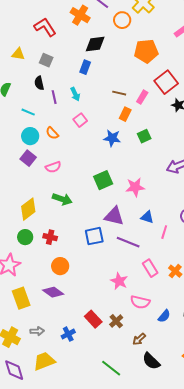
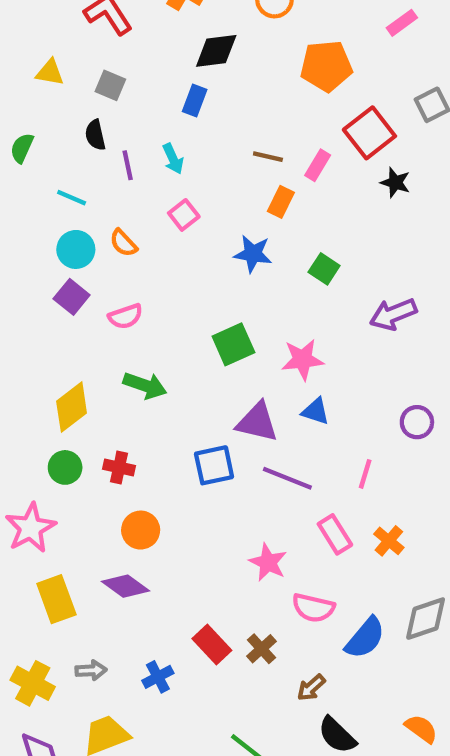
green square: (144, 136) -> (324, 269), moved, turned -32
blue triangle: (147, 217) -> (315, 411), moved
pink line: (164, 232) -> (365, 474), moved
blue semicircle: (164, 316) -> (365, 638), size x1.5

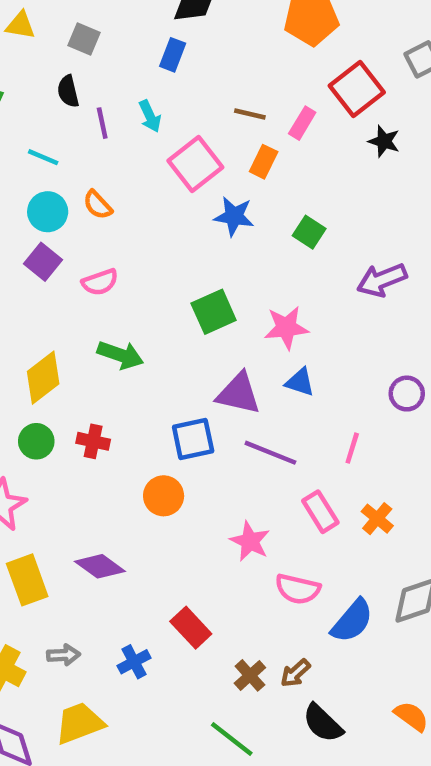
pink square: (184, 215) -> (195, 164), moved, size x1.6
orange circle: (141, 530) -> (164, 496), moved
brown cross: (262, 649) -> (250, 675), moved

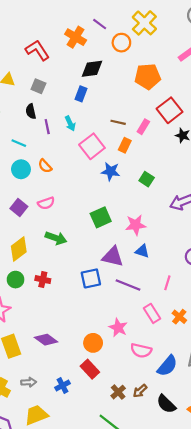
purple square: (43, 262) -> (19, 207), moved
orange circle: (164, 496) -> (93, 343), moved
black semicircle: (323, 723) -> (166, 404), moved

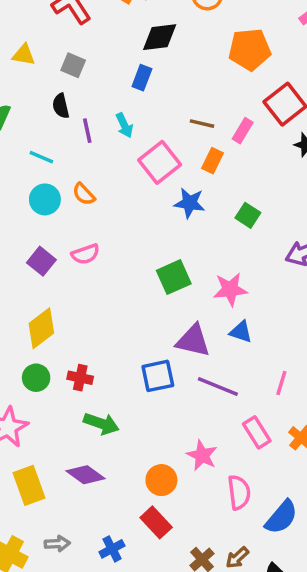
green arrow: (56, 238) -> (101, 424), moved
pink semicircle: (141, 351) -> (239, 492), turned -110

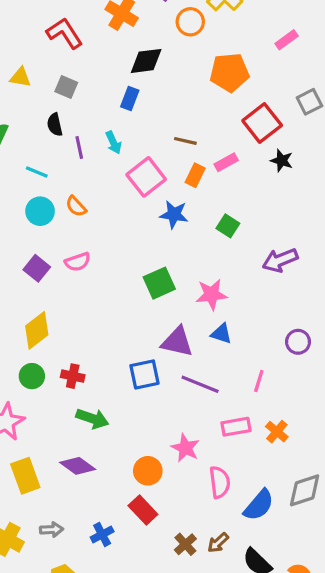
pink rectangle: (243, 131) -> (226, 162), moved, turned 30
pink rectangle: (257, 432) -> (236, 427), turned -68

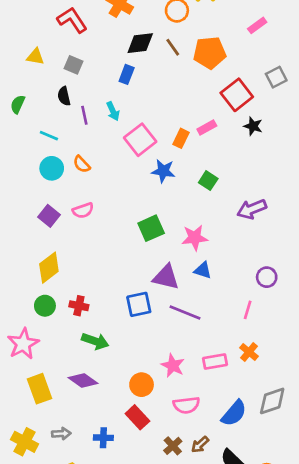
brown line: (185, 141) -> (173, 47), moved, turned 42
pink line: (259, 381) -> (248, 310), moved
pink rectangle: (236, 427) -> (215, 362), moved
pink semicircle: (220, 482) -> (186, 405), moved, turned 90
blue cross: (102, 534) -> (103, 438), turned 30

